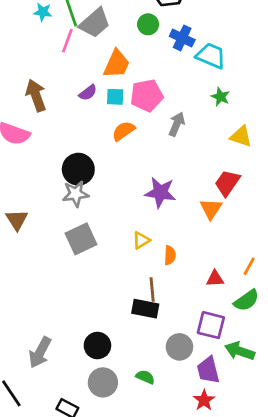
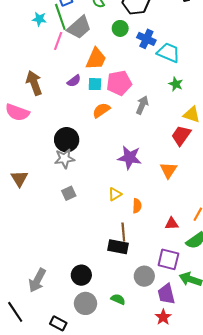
red trapezoid: (227, 183) -> (181, 135), moved
gray square: (81, 239) -> (69, 193), size x0.6

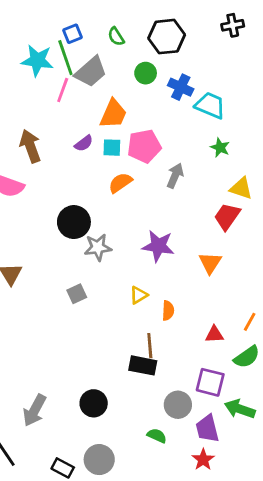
cyan star: (39, 19) -> (37, 60), size x1.6
gray star: (65, 159) -> (98, 247), moved
green semicircle: (118, 299) -> (157, 436), moved
gray circle: (86, 303) -> (99, 460), moved

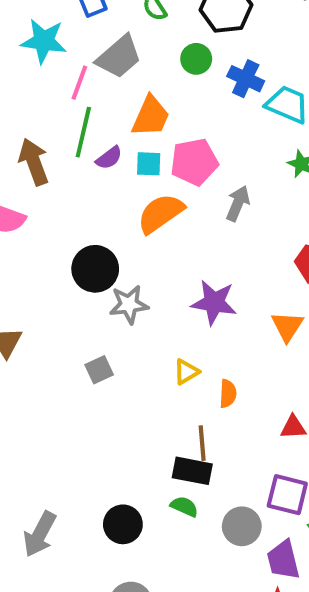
green line: (65, 58) -> (83, 132), moved, turned 32
orange semicircle: (120, 183) -> (161, 213), size x1.4
green semicircle: (157, 436) -> (184, 506), moved

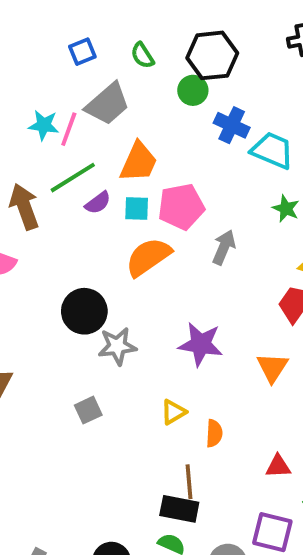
cyan star: (44, 41) -> (44, 125), moved, size x0.7
green circle: (196, 59) -> (193, 90), moved
green line: (83, 132) -> (73, 178), turned 45

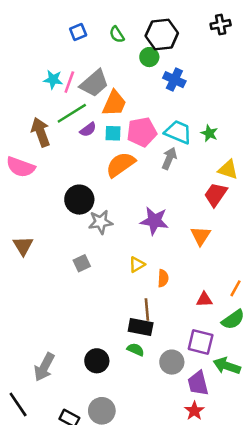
gray trapezoid: (108, 104) -> (94, 83), moved
cyan trapezoid: (272, 150) -> (178, 132), moved

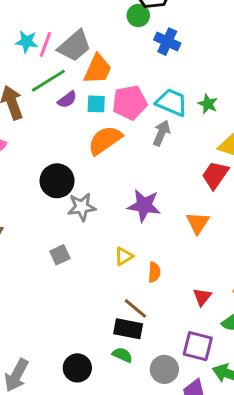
red triangle: (204, 300) -> (202, 297), turned -48
brown line: (147, 310) -> (135, 308), turned -45

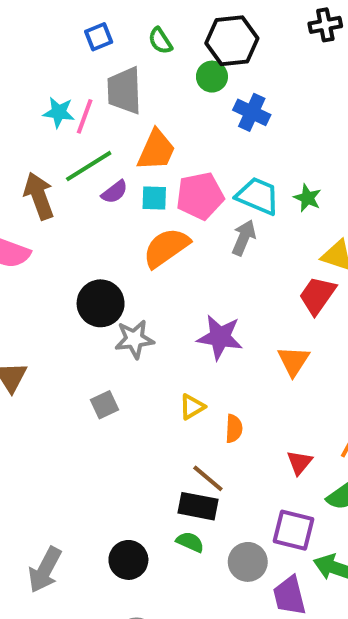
gray trapezoid: (74, 46) -> (124, 91), moved, turned 129

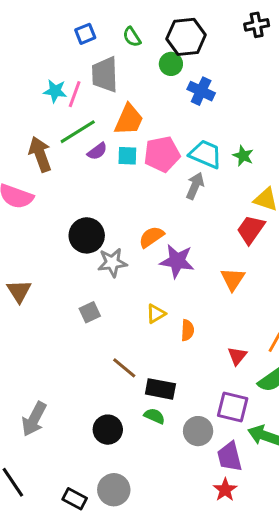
orange semicircle: (166, 248) -> (151, 237), moved, size x0.7
brown line: (208, 478) -> (124, 368), moved
gray arrow: (45, 570) -> (34, 419), moved

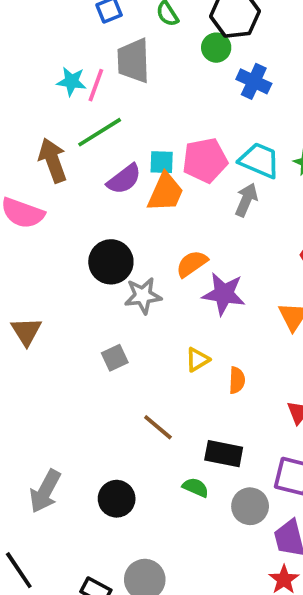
orange trapezoid: (129, 120) -> (165, 192), moved
purple semicircle: (97, 151) -> (124, 179), moved, size x1.4
black rectangle: (160, 389) -> (224, 454), moved
black circle: (108, 430) -> (117, 499), moved

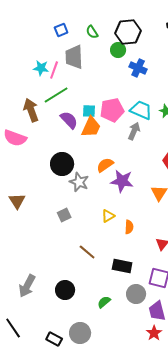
purple semicircle: (124, 179) -> (69, 120), turned -96
gray star: (143, 296) -> (79, 182), turned 30
green semicircle: (196, 487) -> (104, 302), moved, turned -64

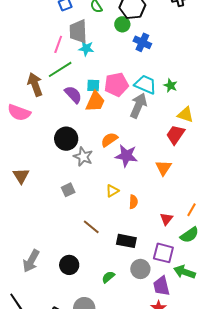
cyan star: (41, 68) -> (86, 48), moved
gray arrow: (134, 131) -> (138, 106), size x1.4

